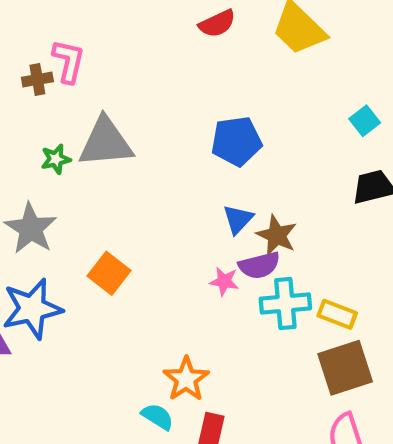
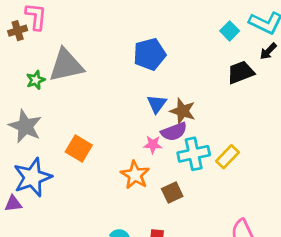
yellow rectangle: (337, 314) -> (228, 157), turned -60
brown square: (345, 368) -> (172, 192), moved, size x0.6
orange star: (186, 379) -> (135, 175), moved

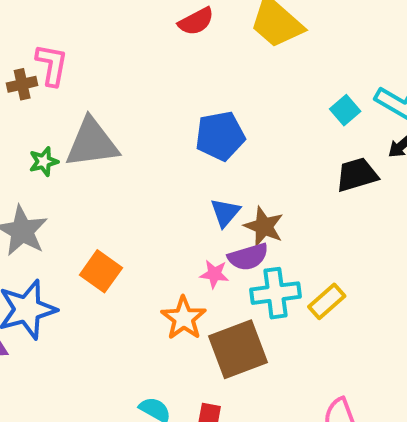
brown square: (172, 192) -> (238, 349), size x1.8

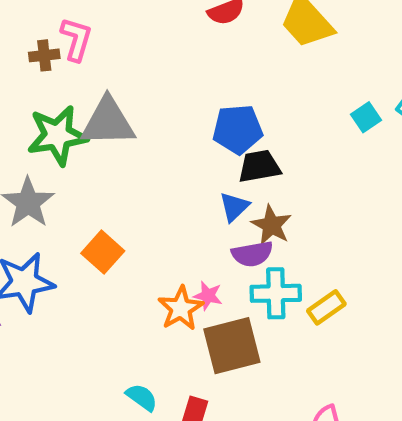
green star: (44, 162) -> (57, 135), size x2.0
black trapezoid: (357, 175) -> (259, 166), moved
pink star: (214, 274) -> (208, 296), moved

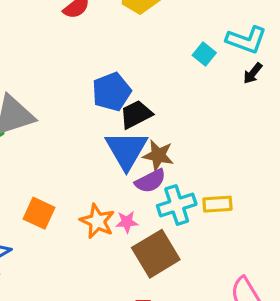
blue triangle: (234, 207) -> (126, 150), size x1.8
yellow rectangle: (326, 307) -> (217, 204), turned 48
orange star: (181, 308) -> (97, 221), moved

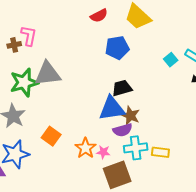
blue pentagon: (112, 92) -> (117, 48), moved
blue triangle: (126, 150) -> (112, 108), turned 40

